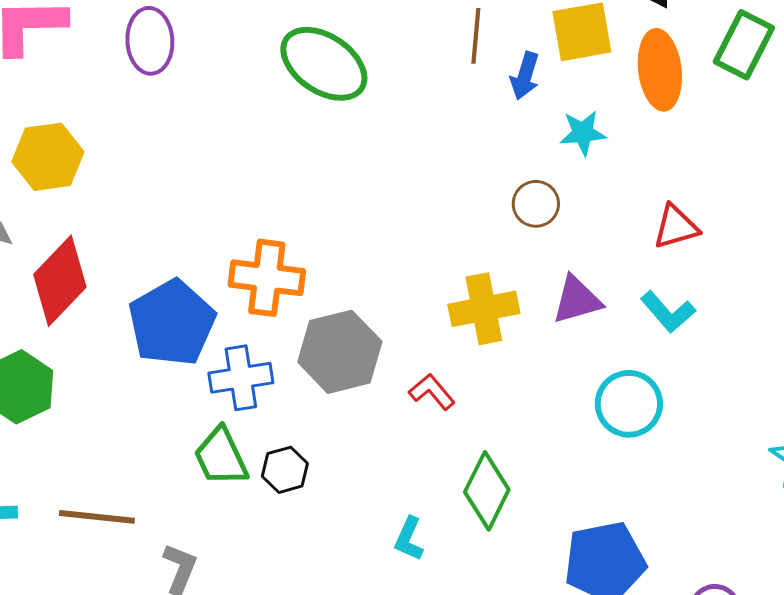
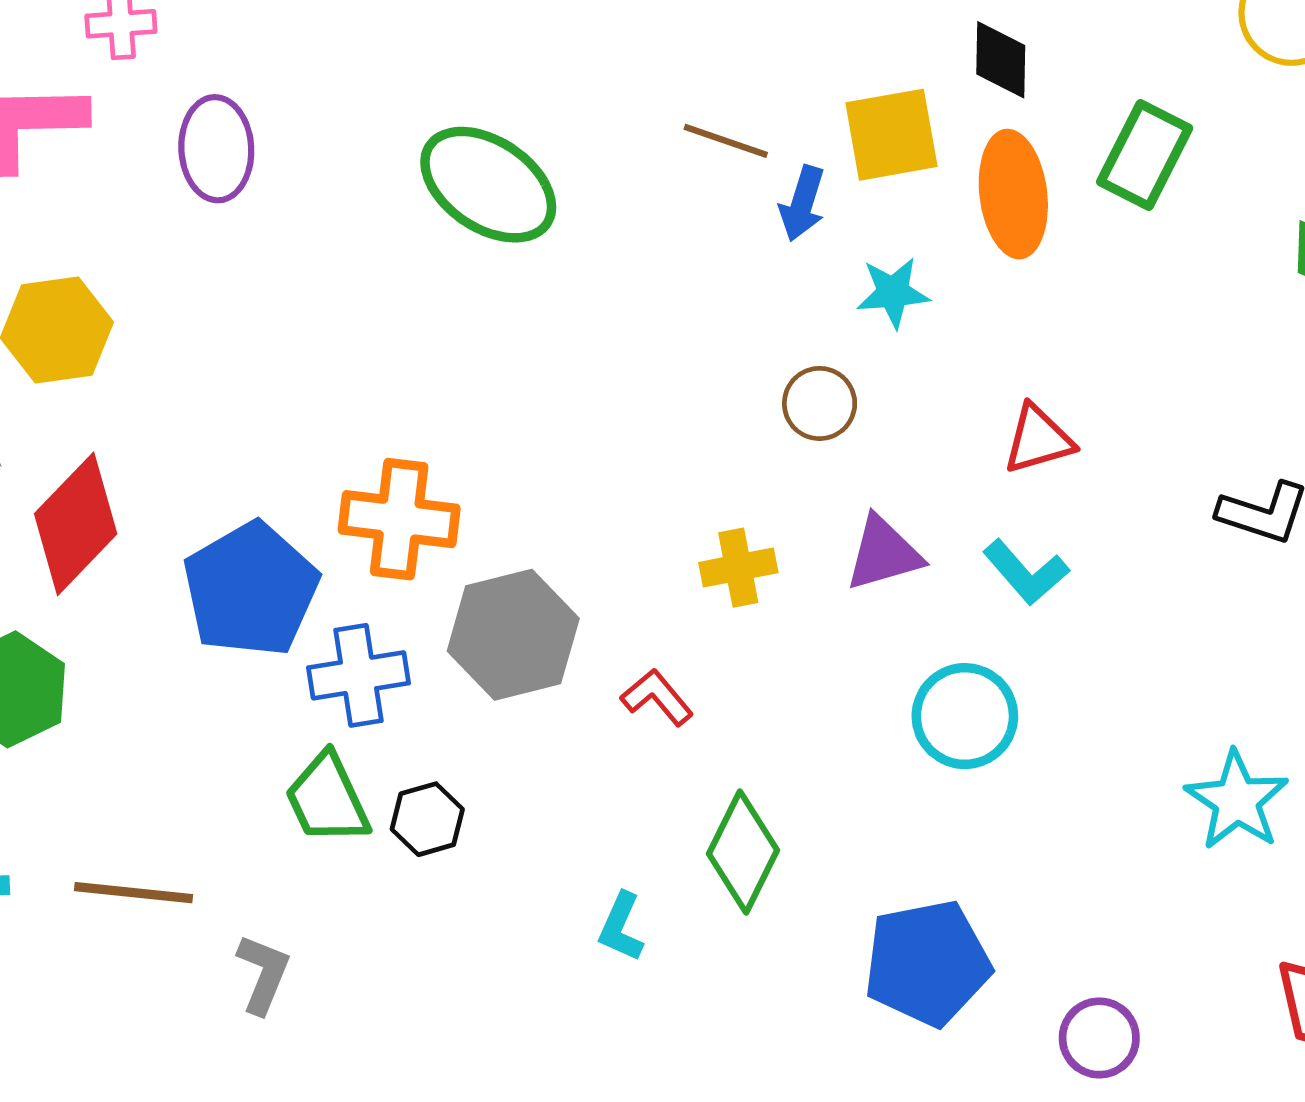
brown line: (476, 36) -> (726, 141), turned -76
yellow cross: (484, 309) -> (738, 568), size x0.7

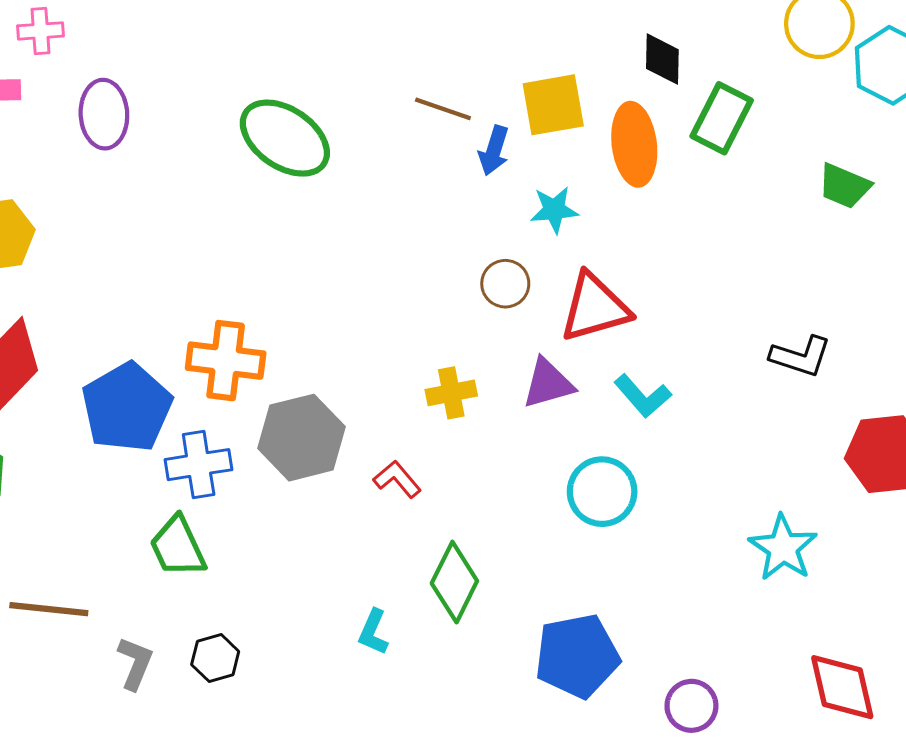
black diamond: (1001, 60) -> (662, 59), moved
red triangle: (1038, 439) -> (595, 308), moved, size x1.5
black hexagon: (427, 819) -> (215, 658), moved

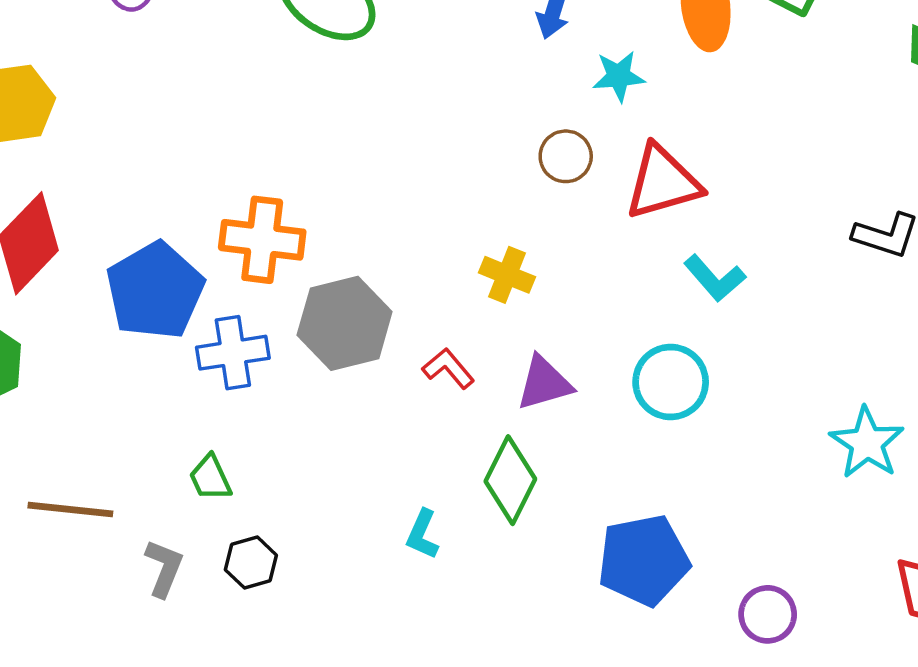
purple triangle: (548, 383) -> (544, 383), moved
yellow cross: (451, 393) -> (507, 275), turned 33
green trapezoid: (178, 547) -> (210, 478), moved, size x0.7

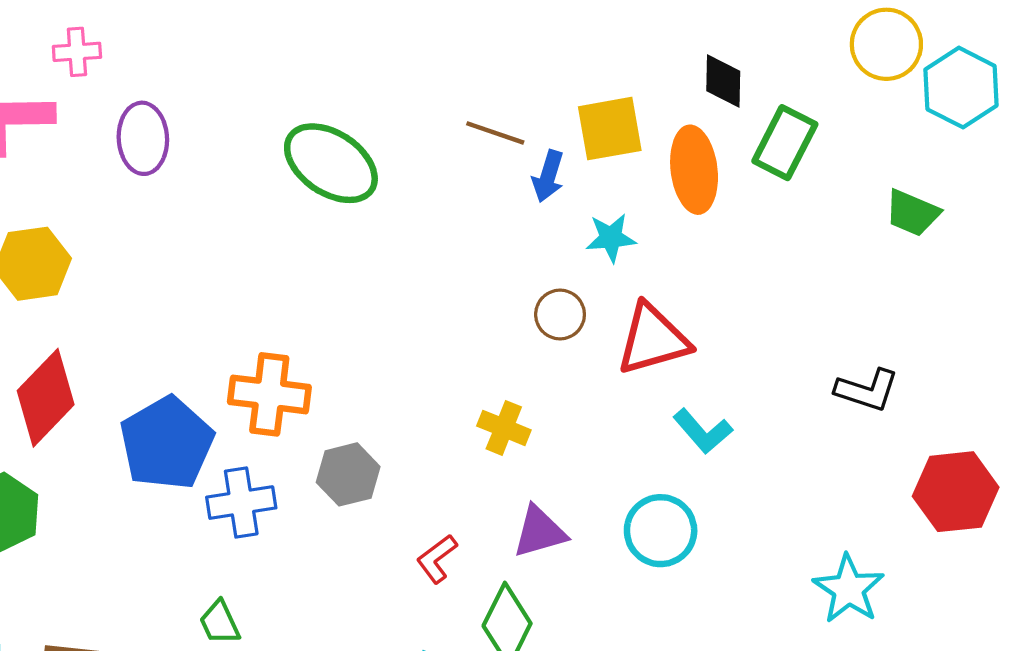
gray hexagon: (345, 323) -> (348, 474), size x0.7
red L-shape: (448, 368) -> (437, 559), moved, turned -87

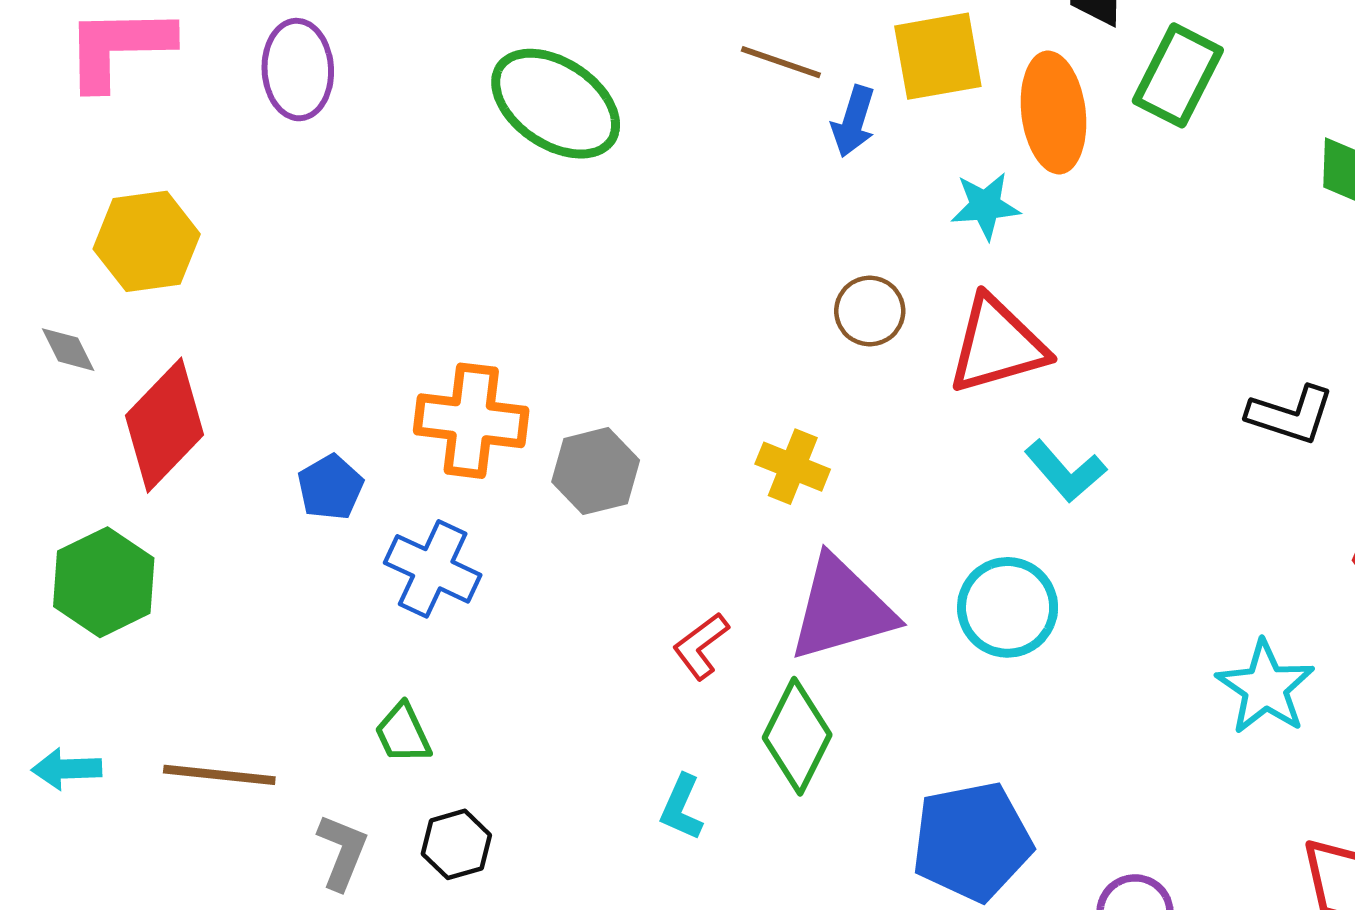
cyan star: (611, 238) -> (985, 206), moved
blue pentagon: (167, 443) -> (330, 487), size x0.5
gray hexagon: (348, 474) -> (596, 471), moved
blue cross: (241, 503) -> (433, 569), turned 34
purple triangle: (539, 532) -> (842, 609), size x1.5

